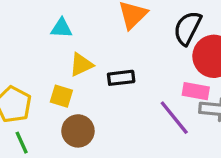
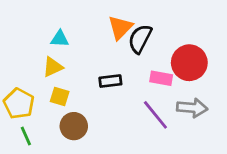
black semicircle: (187, 28) -> (140, 39), moved
yellow triangle: (81, 65) -> (53, 67), moved
pink rectangle: (196, 91) -> (161, 78), moved

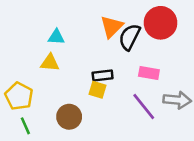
red circle: (189, 63) -> (161, 23), moved
yellow triangle: (53, 67) -> (50, 63), turned 30
yellow square: (60, 97) -> (97, 90), moved

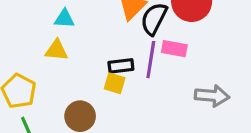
pink rectangle: (149, 73) -> (174, 49), moved
purple line: (144, 106) -> (151, 60), moved, turned 48

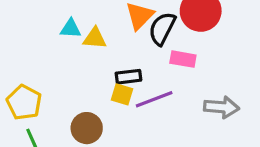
yellow triangle: (57, 50) -> (95, 38), moved
purple line: (151, 60) -> (154, 99), moved, turned 60

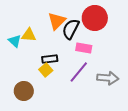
cyan triangle: (71, 29) -> (15, 41), moved, turned 40
yellow square: (122, 94) -> (46, 70), turned 32
purple line: (154, 99) -> (79, 72), moved, turned -30

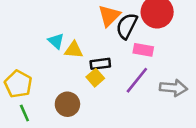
yellow triangle: (29, 35) -> (74, 50), moved

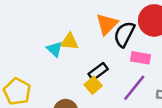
yellow triangle: (74, 50) -> (69, 42), moved
black rectangle: (100, 64) -> (98, 72), turned -30

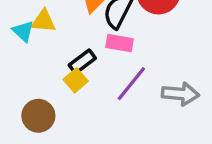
pink rectangle: (141, 58) -> (120, 43), moved

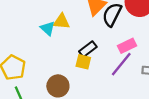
pink rectangle: (120, 43) -> (127, 46), moved, turned -36
yellow square: (76, 80) -> (83, 62), turned -35

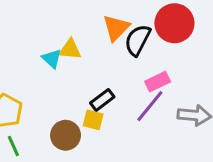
black rectangle: (88, 49) -> (102, 100), moved
yellow square: (83, 62) -> (93, 120), moved

